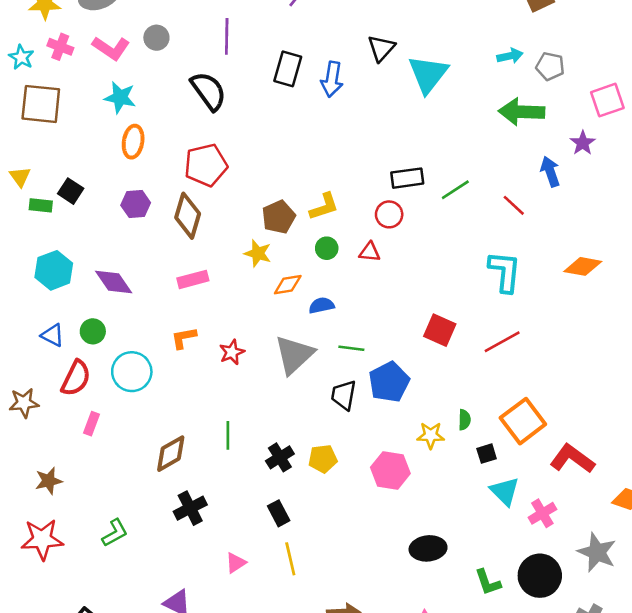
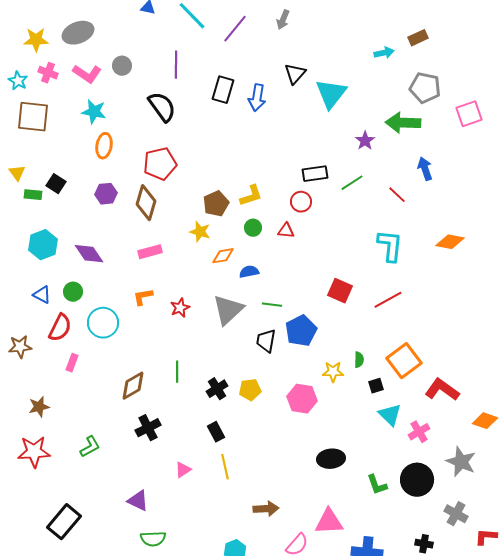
cyan arrow: (510, 56) -> (384, 53), moved
gray pentagon: (550, 66) -> (425, 88), size x1.4
purple star: (583, 143) -> (365, 141), moved

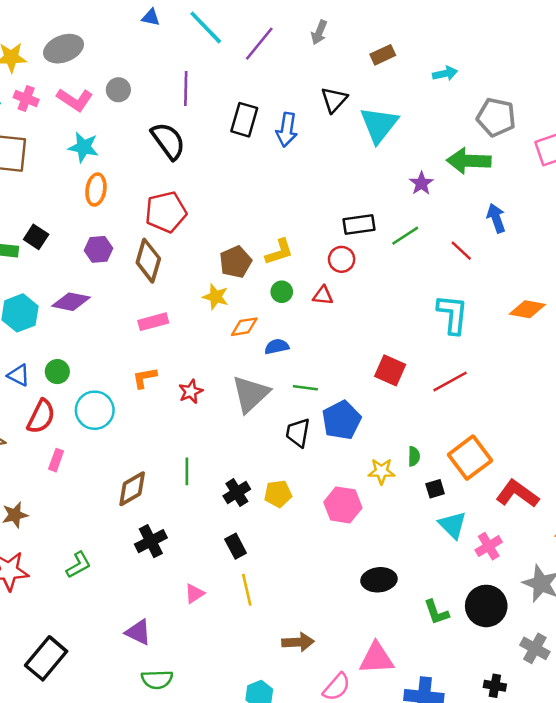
brown rectangle: (418, 38) -> (383, 55), moved
purple diamond: (89, 254) -> (71, 302), moved, turned -44

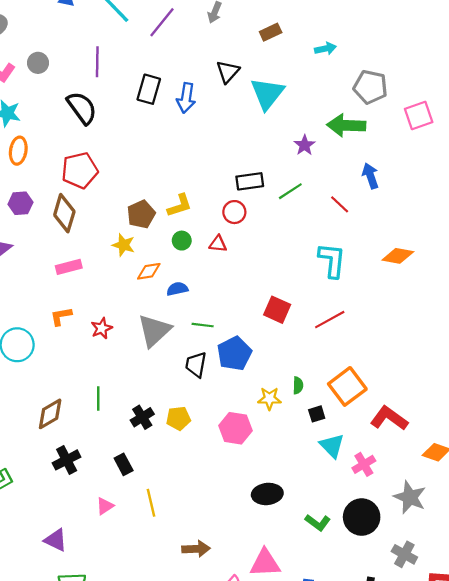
black rectangle: (236, 546) -> (124, 464), moved
green L-shape: (436, 612) -> (318, 522), turned -35

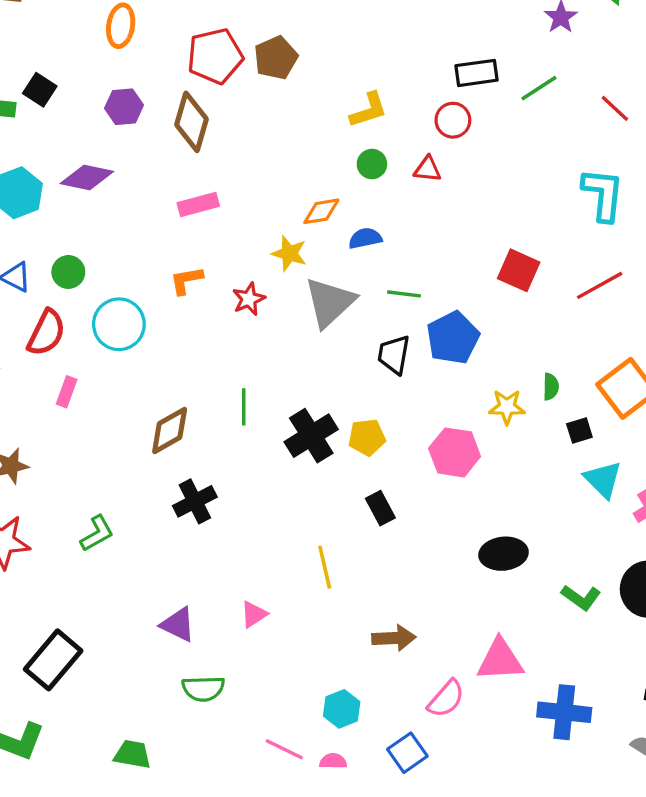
brown pentagon: (141, 214) -> (276, 58), moved
yellow star: (124, 245) -> (289, 253), moved
black cross: (142, 417) -> (311, 436), size x1.4
black rectangle: (124, 464) -> (380, 508), moved
pink triangle: (105, 506) -> (254, 614), moved

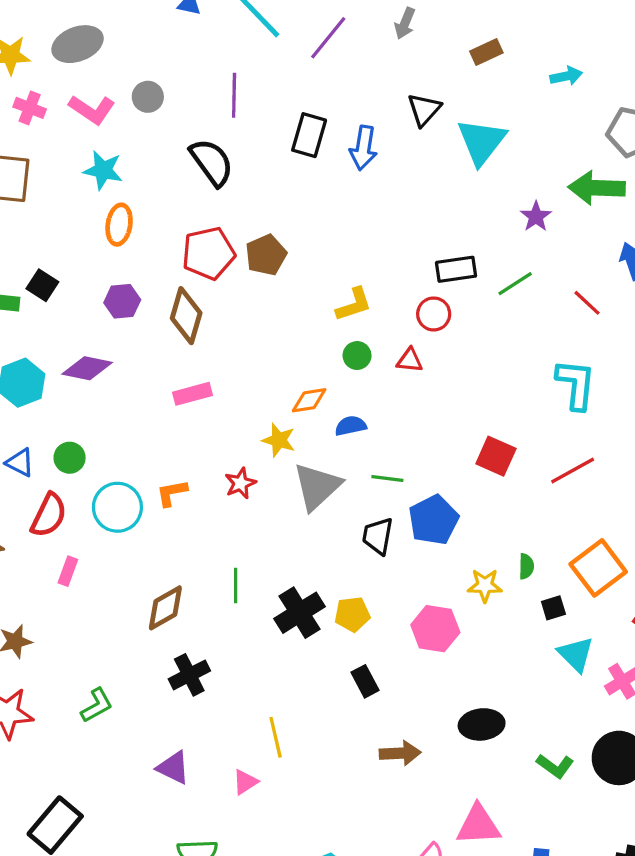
orange L-shape: (186, 280) -> (172, 493), moved
yellow line: (325, 567) -> (276, 737), moved
purple triangle: (178, 625) -> (173, 768), moved
brown arrow: (394, 638) -> (400, 753), moved

